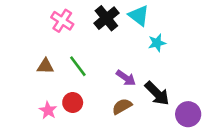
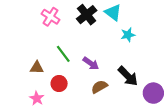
brown triangle: (45, 66) -> (37, 68), moved
purple arrow: (126, 78) -> (91, 63), moved
pink star: (48, 110) -> (37, 98), moved

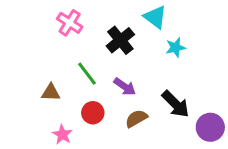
black cross: (87, 15) -> (120, 40), moved
red circle: (59, 84) -> (93, 113), moved
pink star: (37, 98) -> (62, 134), moved

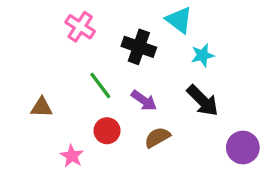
black cross: (120, 40) -> (139, 47), turned -32
brown triangle: (51, 92) -> (42, 107), moved
black arrow: (175, 104) -> (203, 101), moved

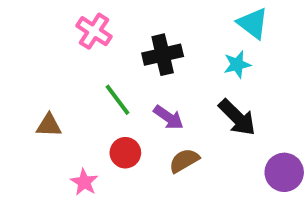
cyan triangle: (179, 20) -> (253, 23), moved
black cross: (139, 47) -> (163, 55), turned -32

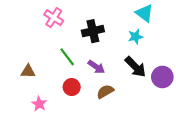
purple circle: (284, 172) -> (162, 77), moved
pink star: (84, 182) -> (39, 104), moved

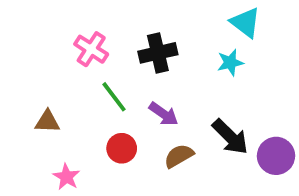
pink cross: (54, 18) -> (91, 49), moved
black arrow: (135, 67) -> (230, 137), moved
purple circle: (162, 77) -> (276, 156), moved

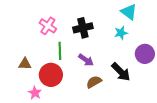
green line: (114, 97) -> (60, 51), turned 36
red circle: (122, 148) -> (51, 75), moved, size x1.5
purple circle: (276, 156) -> (145, 54), moved

